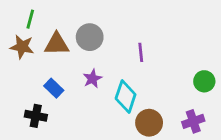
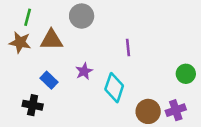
gray circle: (90, 37) -> (82, 16), moved
brown circle: (149, 123) -> (148, 111), moved

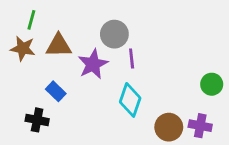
gray circle: (82, 16) -> (114, 34), moved
purple line: (128, 47) -> (132, 58), moved
purple star: (84, 71) -> (93, 64), moved, size x1.5
purple cross: (176, 110) -> (200, 126), turned 30

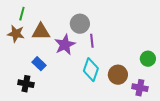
brown circle: (169, 127) -> (118, 75), moved

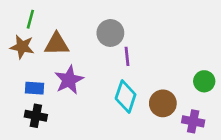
purple star: (65, 45) -> (69, 80), moved
blue rectangle: (39, 64) -> (34, 88), moved, turned -40

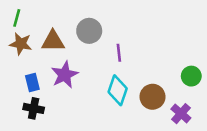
green line: (30, 19) -> (17, 18), moved
gray circle: (110, 33) -> (89, 31), moved
blue rectangle: (34, 88) -> (32, 83), turned 72
purple cross: (193, 121) -> (181, 114), turned 30

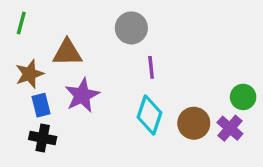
gray circle: (89, 31) -> (131, 28), moved
brown star: (21, 44) -> (30, 74), moved, turned -30
purple cross: (181, 114) -> (230, 128), moved

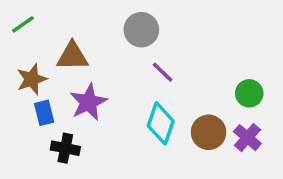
green line: (21, 23) -> (23, 24), turned 40
purple line: (151, 67) -> (163, 72), turned -40
green circle: (243, 97) -> (249, 93), moved
black cross: (43, 138) -> (65, 148), moved

